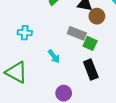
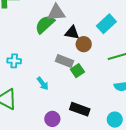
green square: (90, 43) -> (77, 71), turned 32
black rectangle: (91, 70) -> (80, 109), moved, turned -48

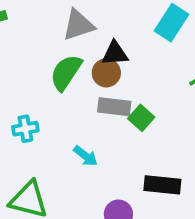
green semicircle: (45, 24) -> (66, 72), moved
brown circle: (84, 44) -> (106, 73), moved

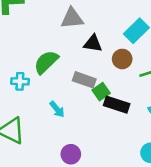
green semicircle: (66, 72) -> (46, 62), moved
brown circle: (106, 73) -> (122, 59), moved
black rectangle: (162, 185) -> (117, 105), moved

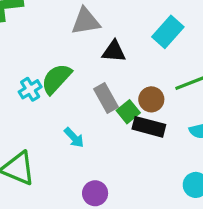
brown circle: (122, 59) -> (151, 99), moved
gray rectangle: (84, 80) -> (106, 98), turned 45
cyan cross: (20, 81) -> (30, 89), moved, turned -30

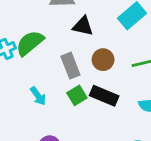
brown circle: (151, 99) -> (103, 60), moved
green square: (128, 112) -> (77, 95), moved

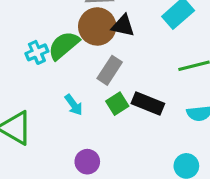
brown circle: (103, 60) -> (97, 26), moved, size x1.5
gray rectangle: (70, 66) -> (110, 70), turned 55

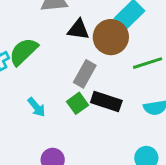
brown circle: (97, 26) -> (111, 37), moved
gray rectangle: (110, 70) -> (85, 74), moved

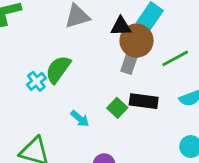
black triangle: (78, 30) -> (121, 26), moved
gray rectangle: (85, 74) -> (130, 61), moved

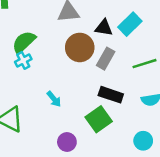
brown circle: (136, 41) -> (80, 47), moved
green semicircle: (58, 69) -> (24, 42), moved
green square: (117, 108) -> (99, 119), moved, size x1.5

